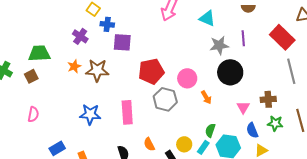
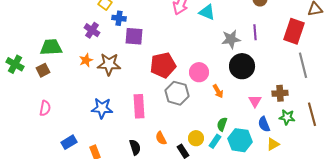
cyan triangle: (207, 18) -> (207, 12), moved
red rectangle: (282, 37) -> (294, 31), turned 65

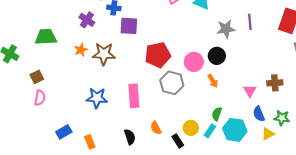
black circle: (242, 66) -> (217, 56), moved, size x0.7
brown square: (43, 70) -> (37, 77), moved
green star: (287, 117) -> (282, 118), moved

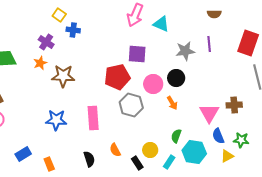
purple square: (129, 26) -> (137, 54), moved
orange star: (81, 50) -> (40, 63), moved
pink triangle: (250, 91) -> (209, 113), size x1.5
cyan rectangle: (210, 131) -> (169, 162), moved

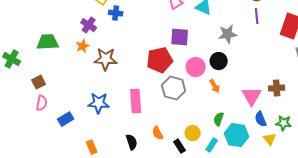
purple line: (209, 44) -> (257, 16), moved
blue rectangle: (23, 154) -> (66, 119), moved
yellow triangle: (227, 156) -> (270, 139), turned -40

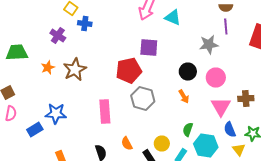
gray star: (228, 34) -> (209, 44), moved
orange star: (83, 46) -> (48, 68), moved
brown star: (106, 59) -> (75, 70), turned -30
pink circle: (196, 67) -> (216, 78), moved
blue star: (99, 103) -> (56, 114), moved

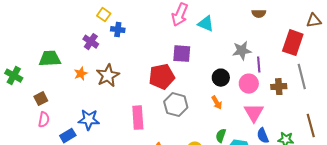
purple line: (226, 26) -> (259, 65), moved
brown cross: (246, 98) -> (279, 87), moved

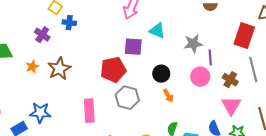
cyan triangle: (206, 24) -> (157, 31), moved
black circle: (221, 78) -> (161, 74), moved
brown cross: (279, 87) -> (230, 80), turned 35
pink triangle: (254, 113) -> (231, 106), moved

